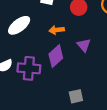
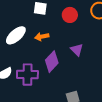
orange arrow: (57, 30) -> (42, 37), moved

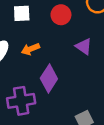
purple triangle: (77, 50) -> (84, 46), moved

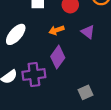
orange arrow: (30, 49) -> (56, 30), moved

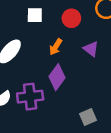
orange arrow: (56, 30) -> (56, 47), turned -40

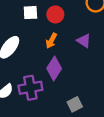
red circle: (71, 18) -> (55, 14), moved
gray square: (88, 117) -> (75, 104), moved

